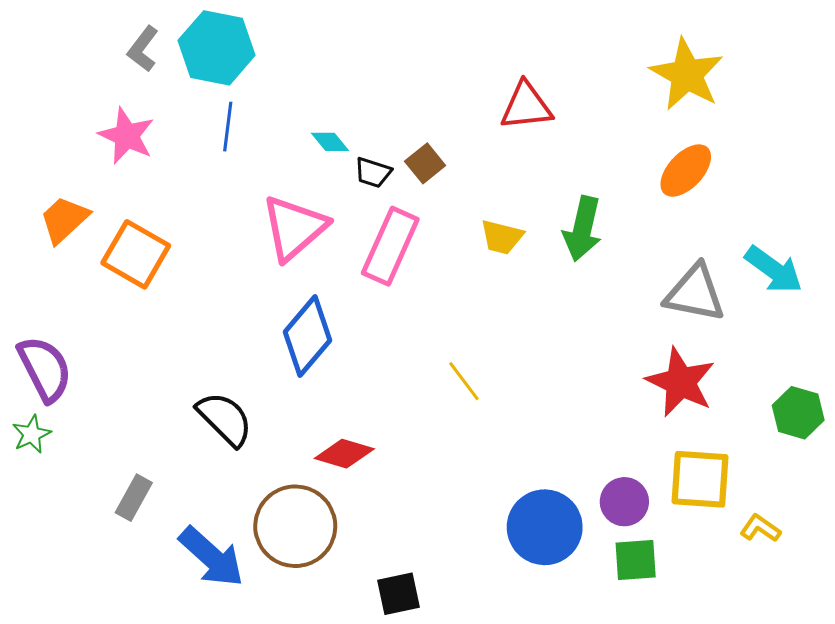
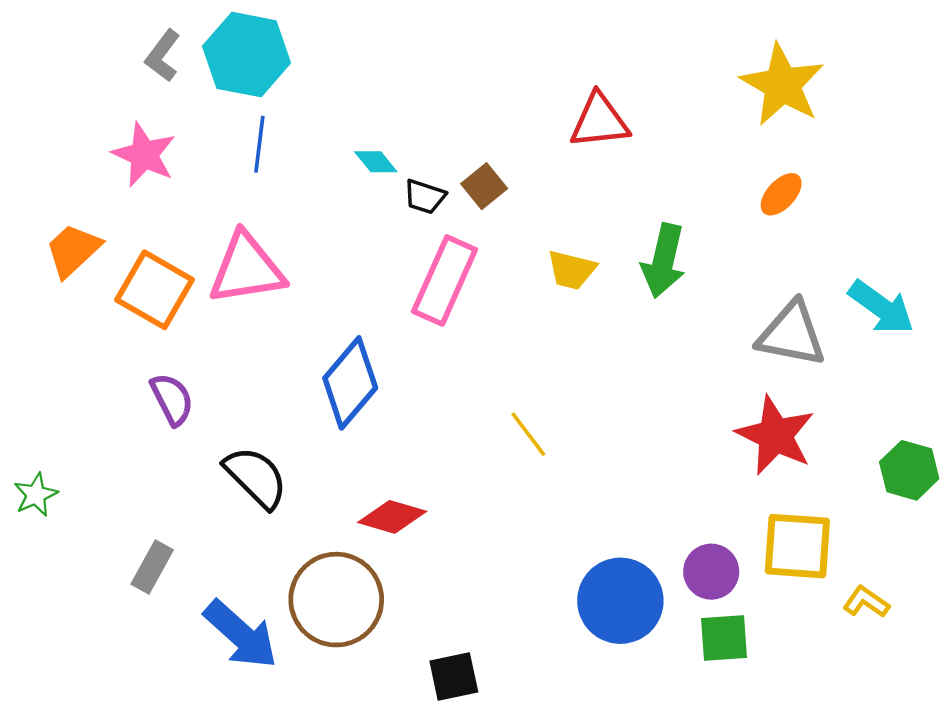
orange ellipse: (686, 171) -> (781, 194), size x0.7
pink triangle: (294, 228) -> (247, 269), moved, turned 32
purple semicircle: (45, 369) -> (172, 399), moved, size x0.7

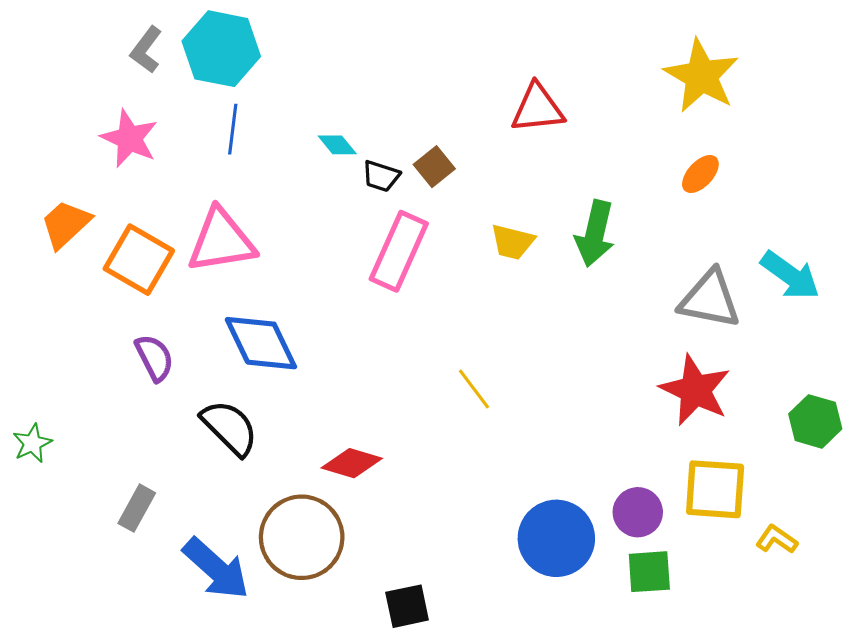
blue diamond: (350, 383) -> (261, 343), moved, turned -66

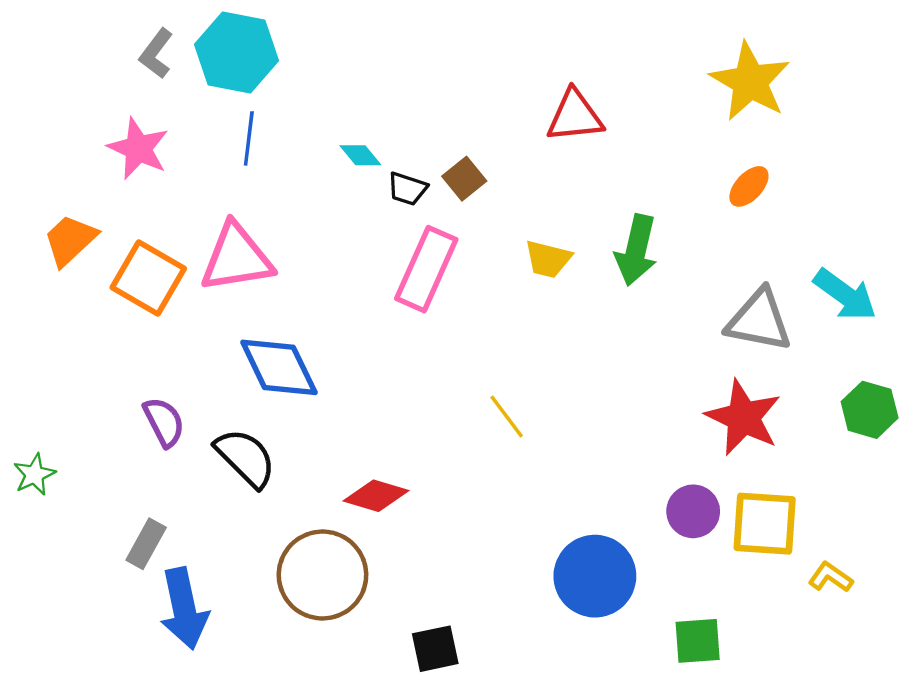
purple semicircle: (154, 358) -> (164, 422), moved
green hexagon: (815, 421) -> (870, 410), moved
purple circle: (638, 512) -> (693, 511), moved
blue arrow: (216, 569) -> (184, 608), moved, turned 36
green square: (649, 572) -> (698, 641), moved

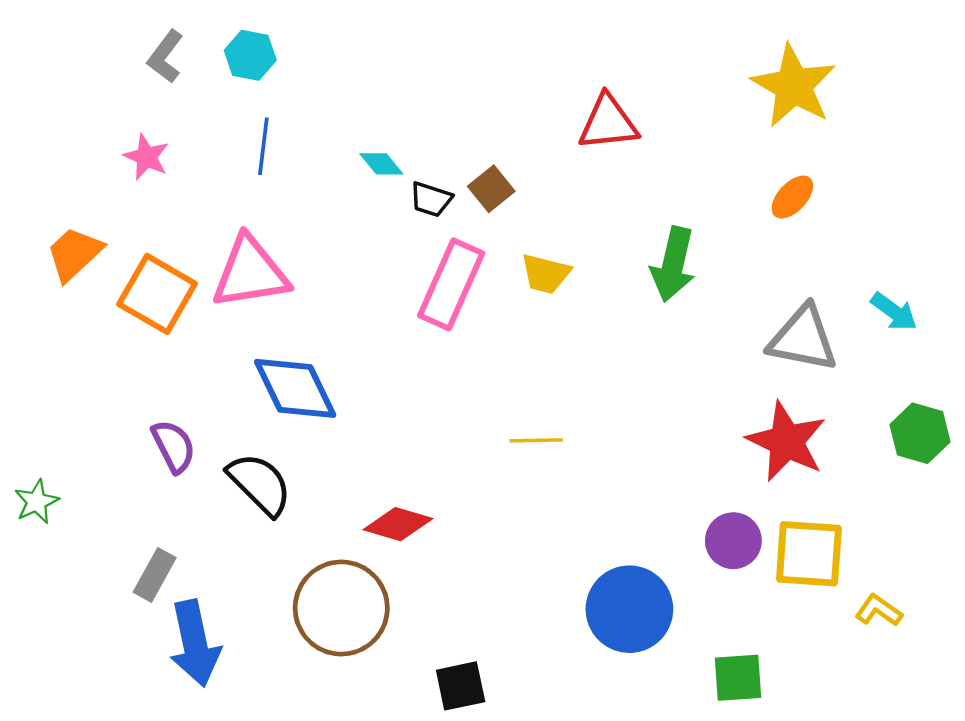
cyan hexagon: (236, 52) -> (250, 55), size x0.6
pink star: (138, 148) -> (146, 157), size x0.7
yellow trapezoid: (548, 259) -> (546, 274), moved
cyan arrow: (845, 295) -> (894, 312), size x0.7
yellow line: (507, 416) -> (536, 440), turned -54

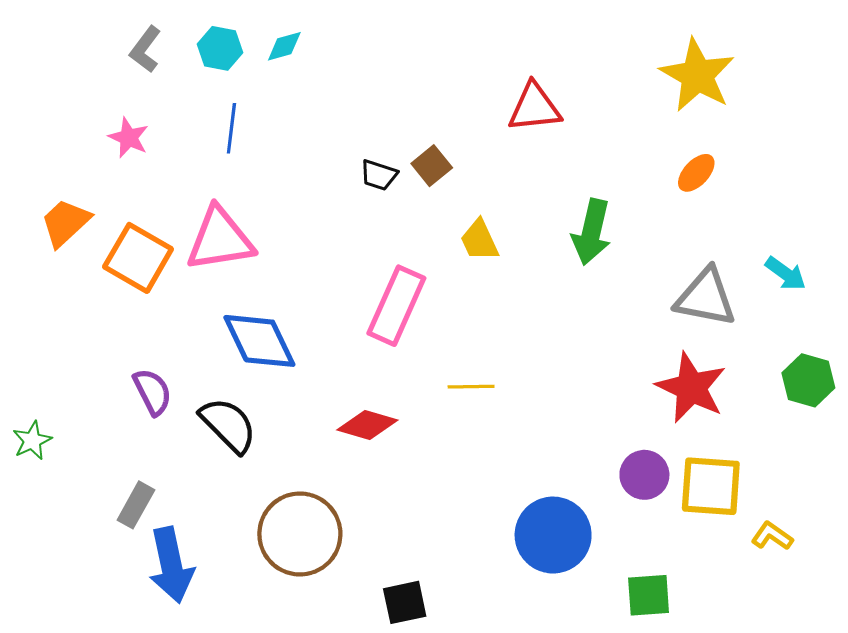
cyan diamond: (381, 164) -> (284, 46), moved, turned -66
yellow trapezoid: (546, 274) -> (479, 240), turned 51
pink rectangle: (451, 284) -> (396, 306), moved
red diamond: (398, 524) -> (367, 425), moved

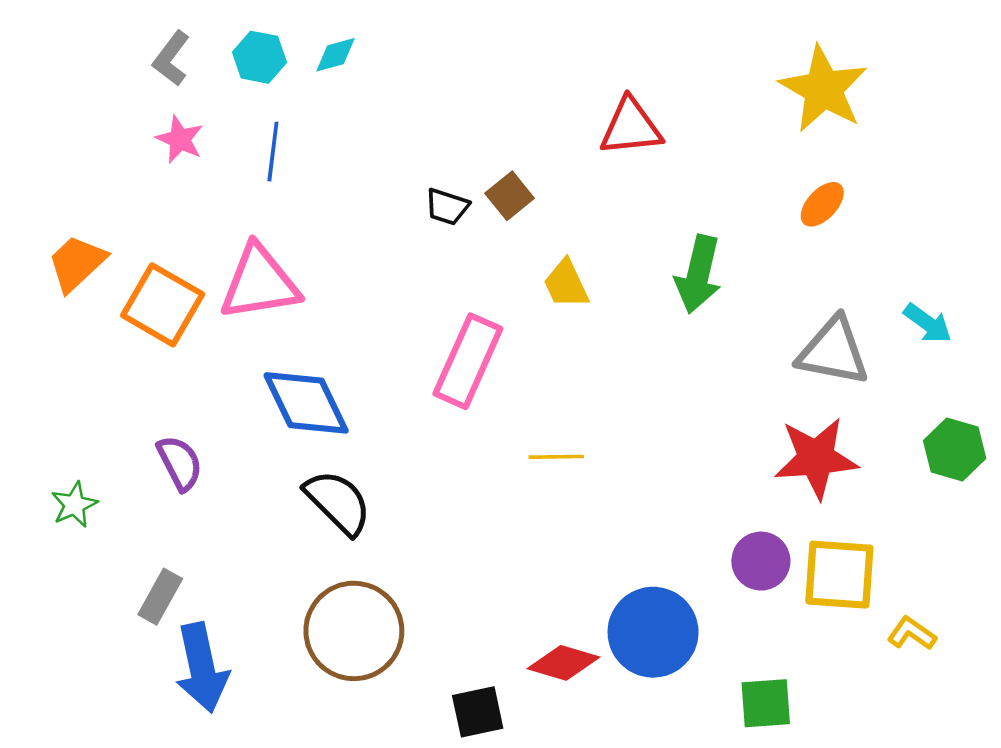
pink star: (129, 138) -> (180, 139), moved
red star: (691, 388) -> (816, 458), turned -30
black semicircle: (228, 425) -> (338, 502), moved
red diamond: (367, 425) -> (564, 663), moved
green star: (32, 441) -> (74, 505), moved

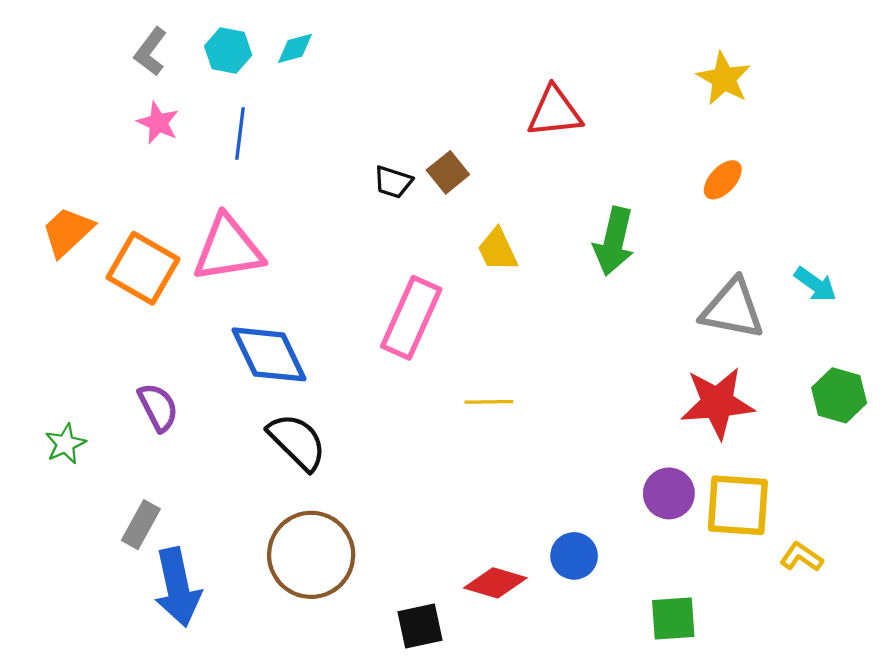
yellow star: (823, 89) -> (724, 79), size x0.7
blue circle: (653, 632) -> (574, 556), size x0.6

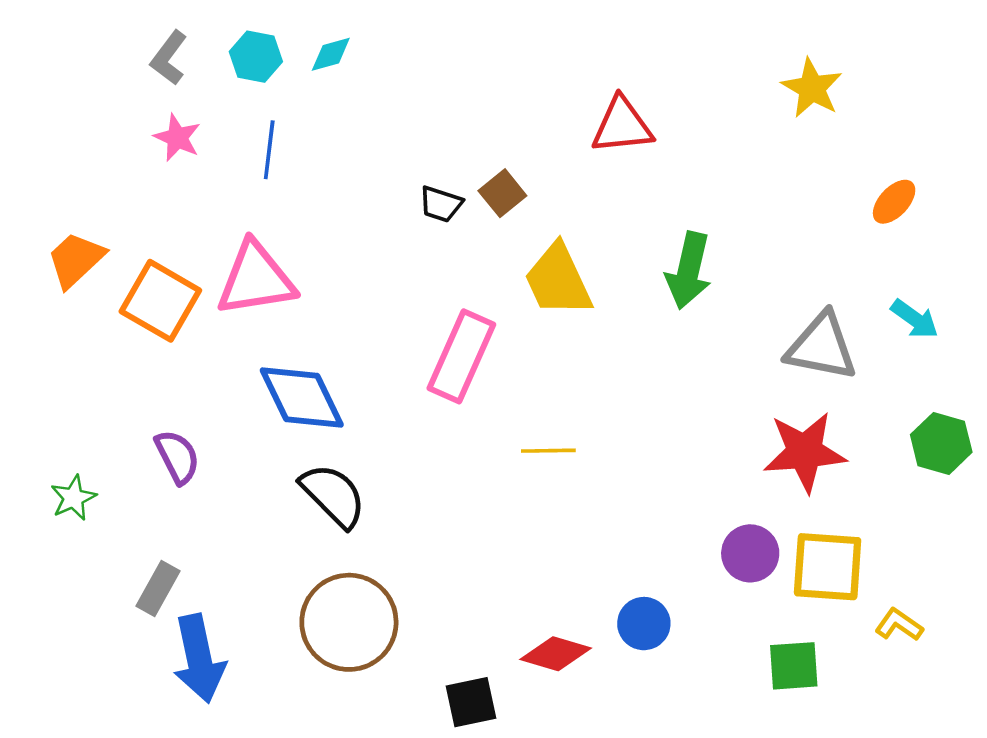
orange ellipse: (723, 180) -> (894, 202), moved
yellow trapezoid: (498, 250) -> (558, 280), size x1.5
green square: (673, 618) -> (794, 666), moved

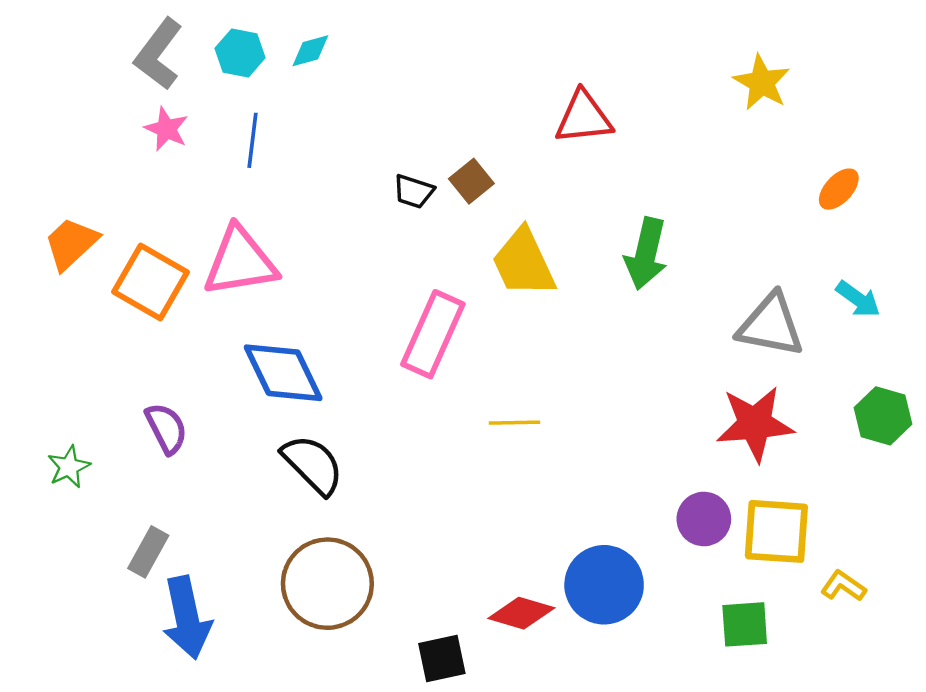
gray L-shape: (169, 58) -> (158, 54), size x1.4
blue circle: (644, 624) -> (604, 585), size x1.6

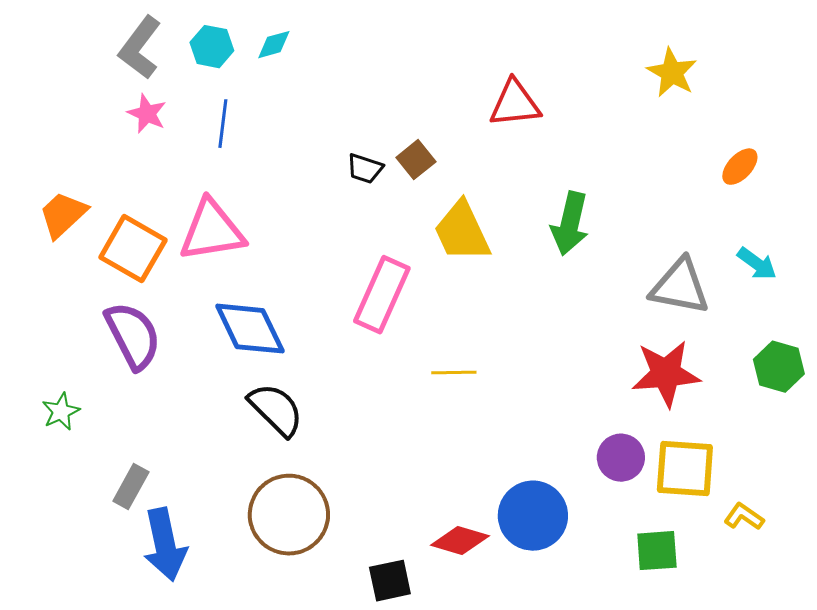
purple semicircle: (166, 428) -> (133, 336), moved, size x1.5

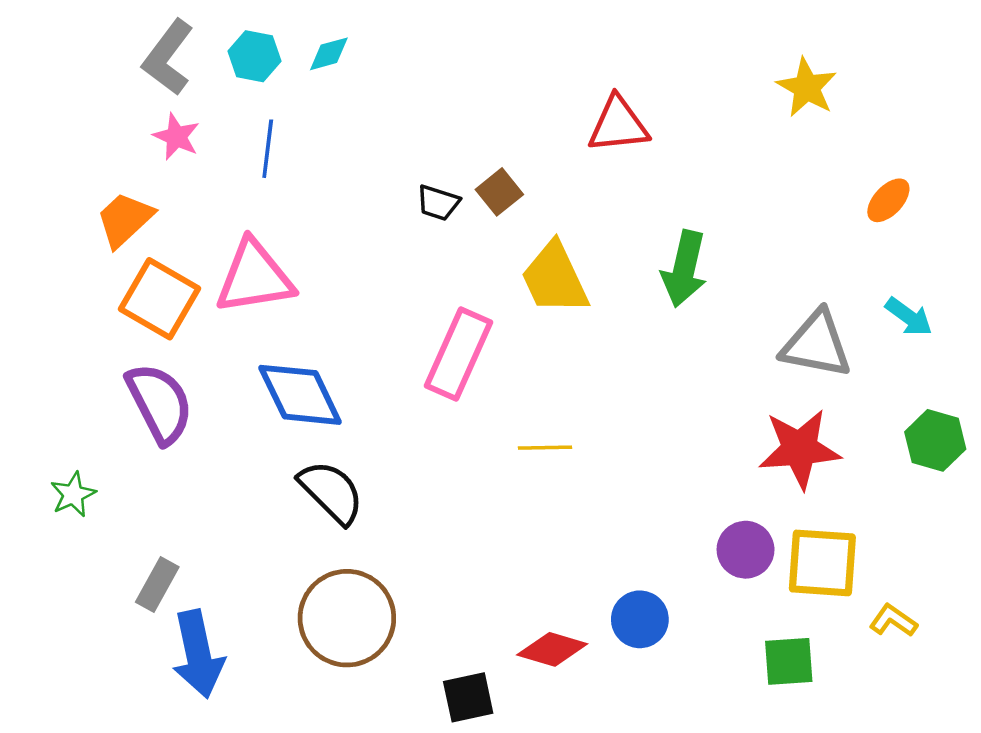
orange trapezoid: (63, 215) -> (125, 220), moved
blue circle: (533, 516) -> (640, 619), size x0.7

